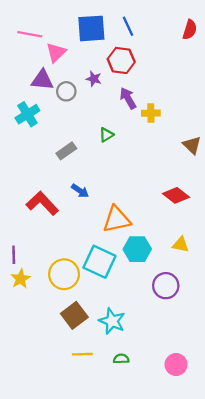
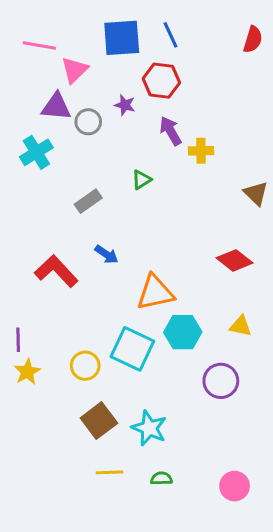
yellow circle: (64, 274) -> (85, 366), size x0.7

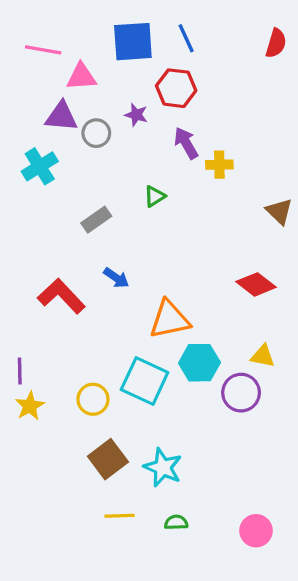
pink triangle: (74, 70) -> (81, 77), turned 40
purple circle: (221, 381) -> (241, 393), moved

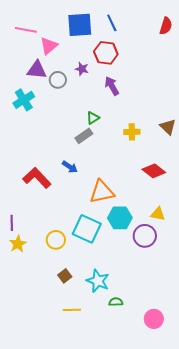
pink triangle: (81, 77) -> (49, 46), turned -36
yellow cross: (219, 165) -> (132, 132), moved
gray rectangle: (96, 220) -> (84, 136), moved
brown square: (108, 459) -> (65, 276), size x0.6
green semicircle: (176, 522) -> (116, 302), moved

